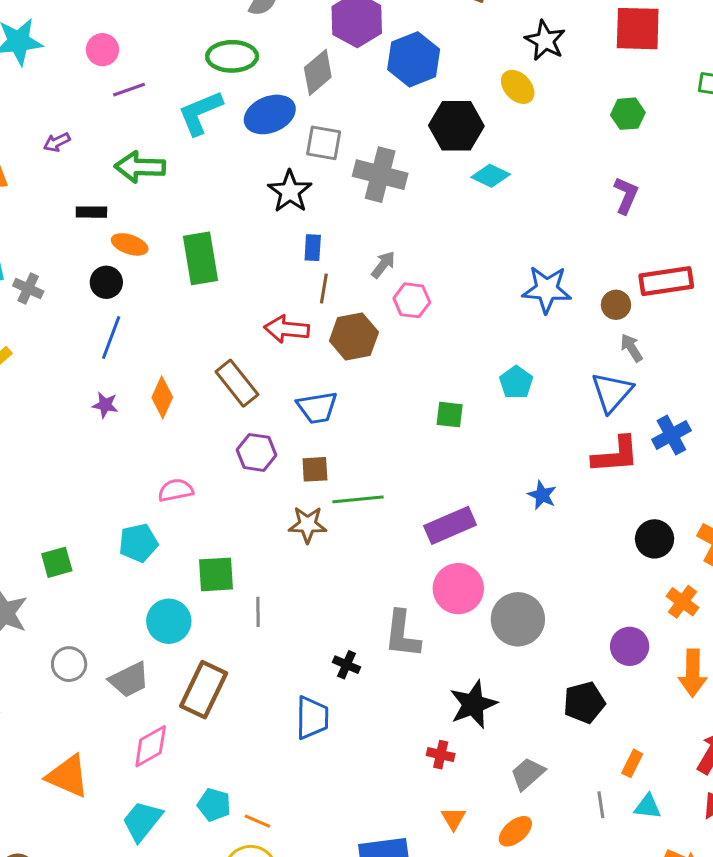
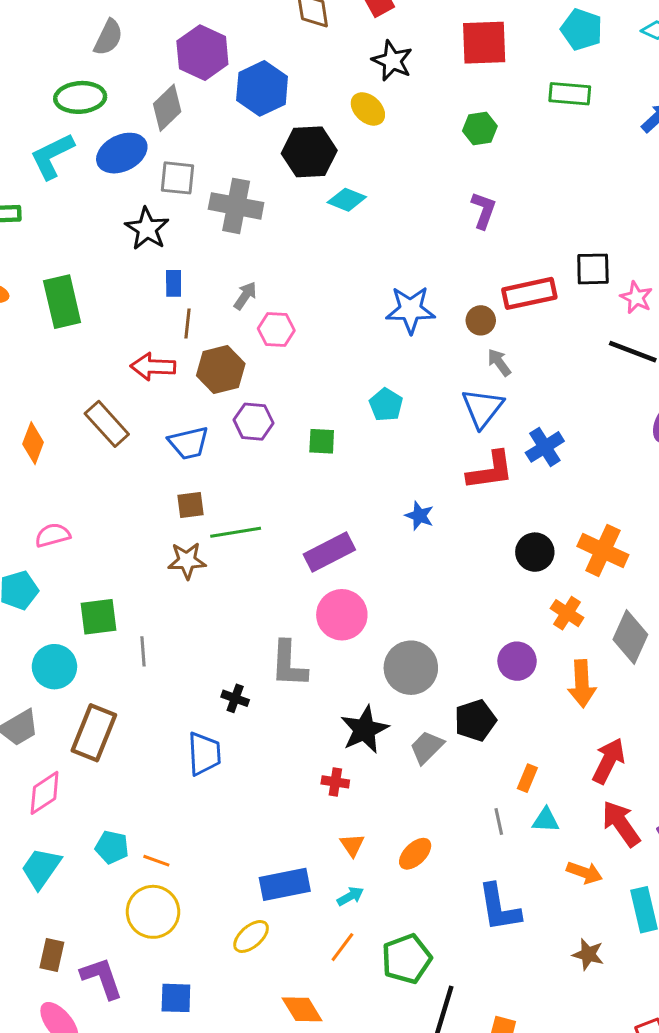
purple hexagon: (257, 452) -> (254, 422), moved
gray circle: (518, 619) -> (411, 668), moved
gray trapezoid: (528, 774) -> (427, 747), moved

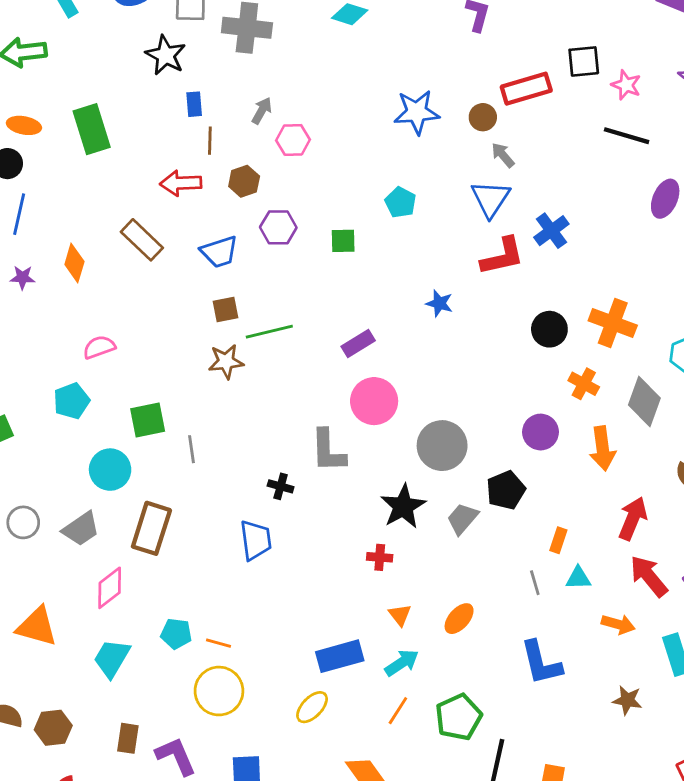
brown hexagon: (221, 370) -> (244, 181), size x0.7
purple rectangle: (329, 552) -> (358, 344), size x0.7
cyan arrow: (350, 896) -> (402, 663), size x1.4

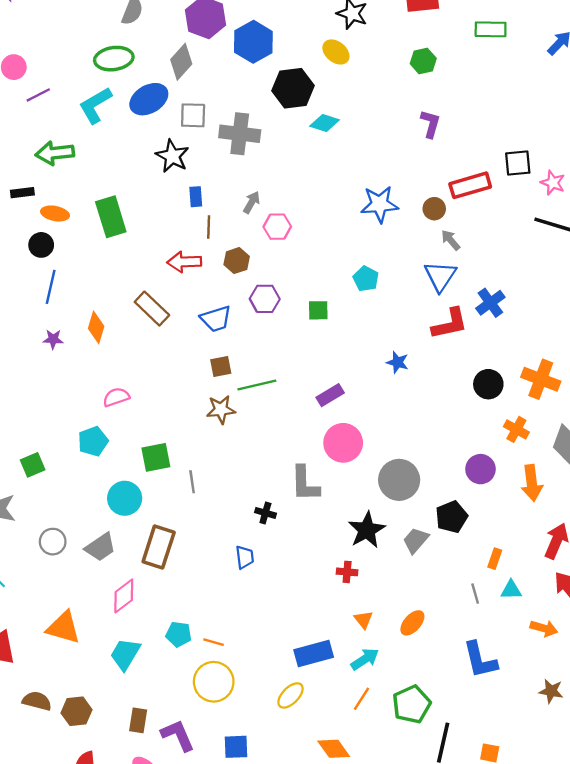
blue trapezoid: (256, 540) -> (245, 557), size x0.7

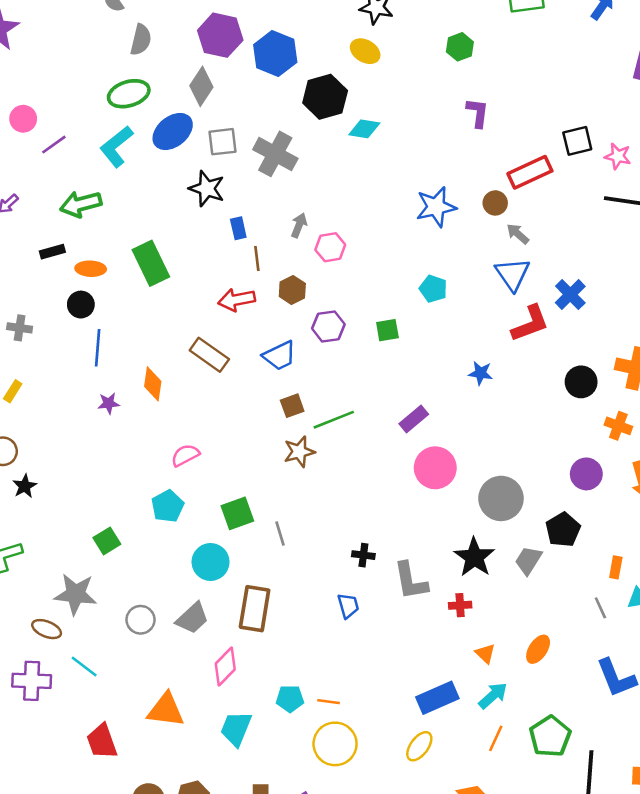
gray cross: (240, 134) -> (275, 154), turned 30
gray L-shape: (305, 484) -> (411, 581), moved

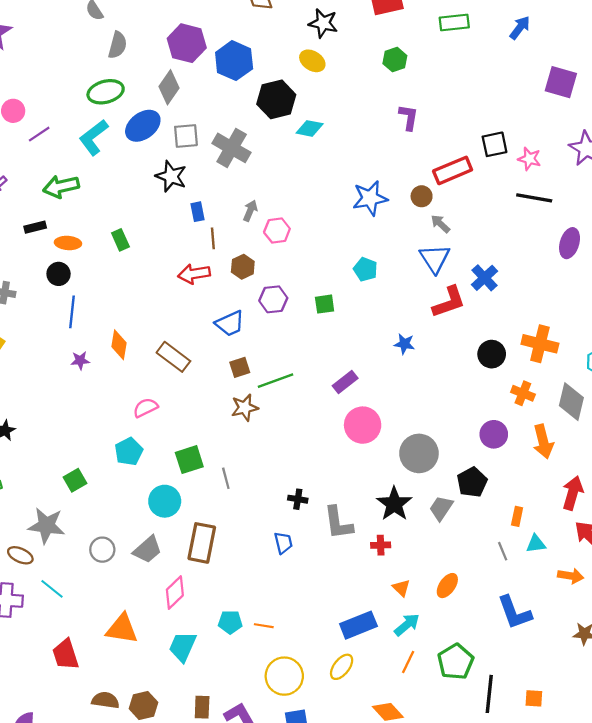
green rectangle: (151, 263) -> (120, 240), size x0.6
brown rectangle: (209, 355) -> (173, 357), moved
yellow circle: (335, 744) -> (284, 676), moved

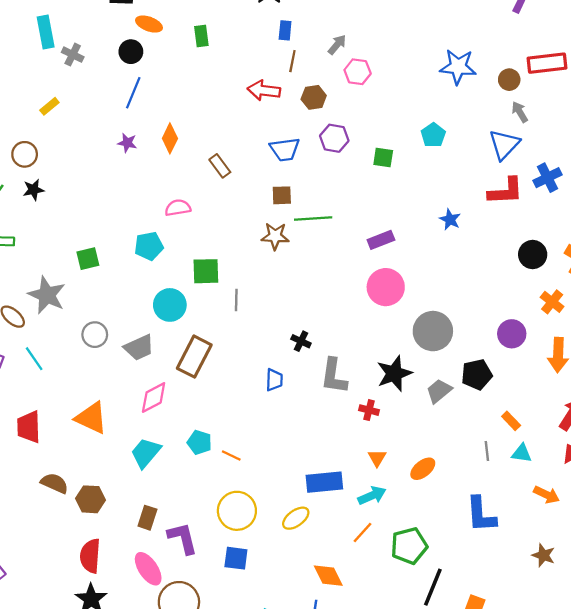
brown rectangle: (173, 357) -> (220, 166), size x0.7
orange rectangle: (517, 516) -> (511, 421), turned -72

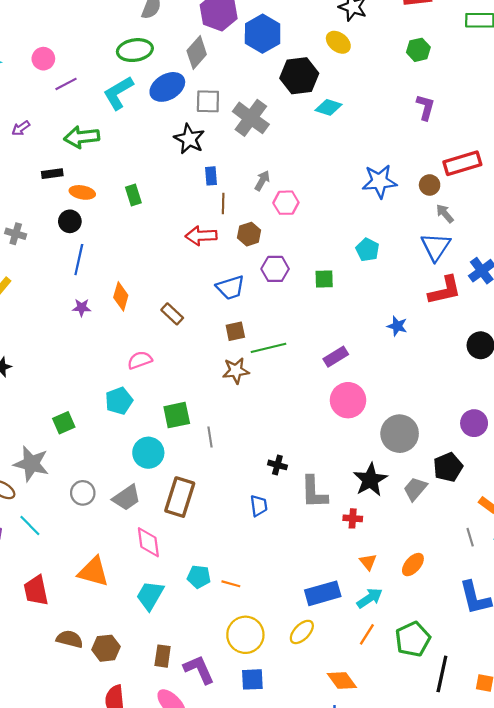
pink diamond: (154, 397) -> (148, 542), turned -60

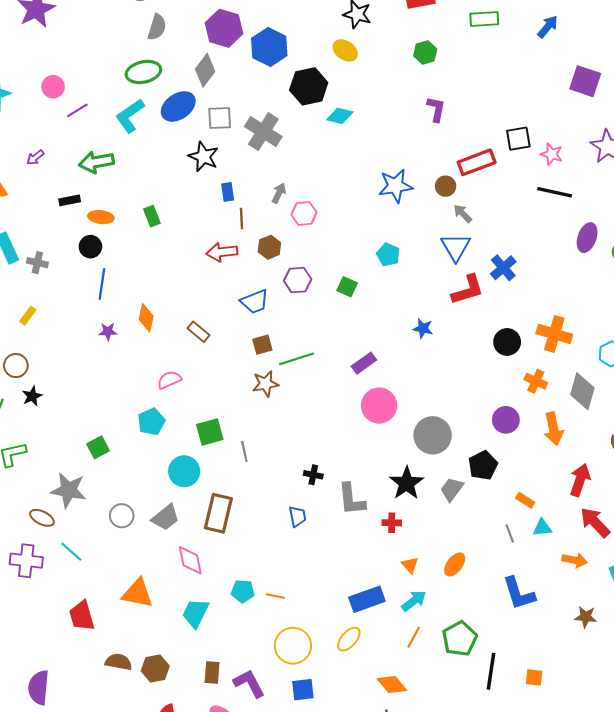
green square: (324, 279) -> (347, 287), turned 30

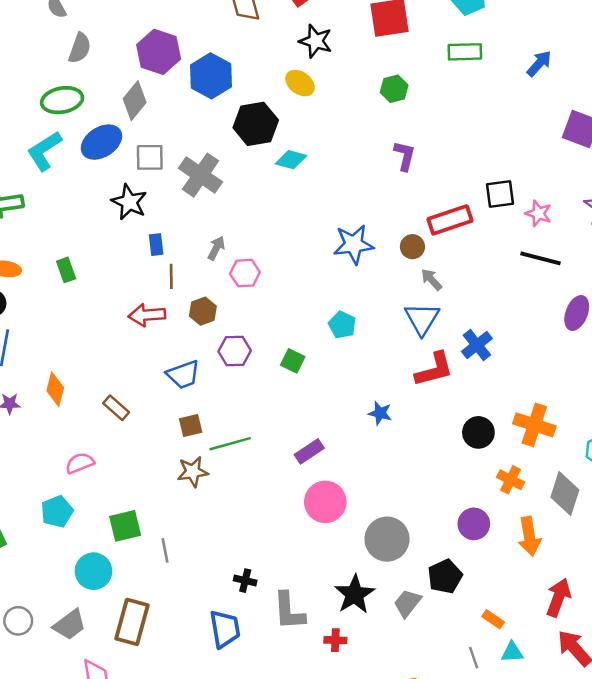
blue trapezoid: (297, 516) -> (225, 629), size x1.5

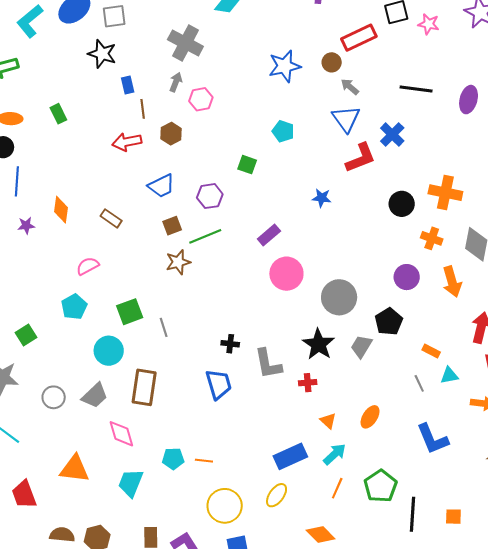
gray cross: (200, 175) -> (185, 43), moved
black line: (541, 258) -> (416, 89), moved
purple hexagon: (235, 351) -> (210, 196), moved

